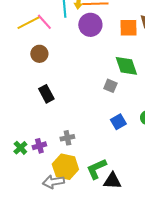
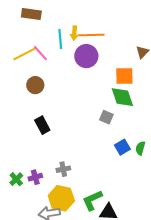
orange square: (128, 28) -> (124, 76), moved
blue square: (118, 122) -> (122, 147), moved

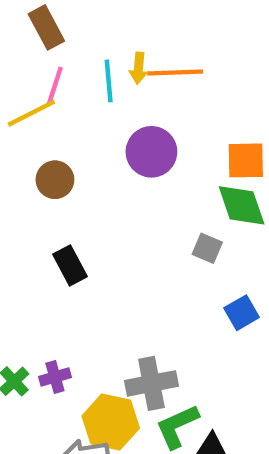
brown rectangle: (31, 14) -> (46, 27), turned 54
pink line: (40, 53) -> (55, 85), moved, turned 60
purple circle: (86, 56) -> (151, 152), moved
gray cross: (63, 169) -> (151, 383), moved, size x1.6

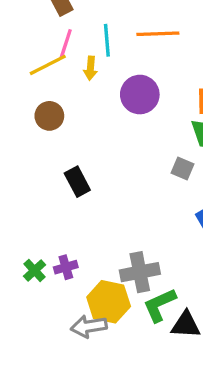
yellow arrow: (139, 68) -> (90, 68), moved
brown circle: (55, 180) -> (49, 116), moved

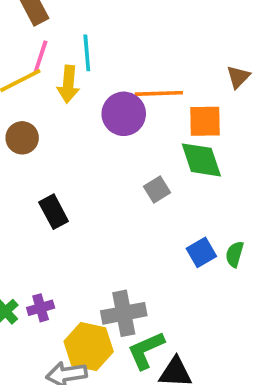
orange line: (158, 34) -> (159, 93), moved
yellow arrow: (90, 68) -> (68, 84), size x1.4
gray square: (183, 169) -> (157, 190), moved, turned 35

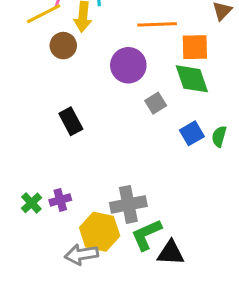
purple circle: (124, 114) -> (128, 65), moved
brown circle: (22, 138) -> (63, 46), moved
blue square: (201, 252) -> (192, 133), moved
green semicircle: (235, 254) -> (219, 136), moved

